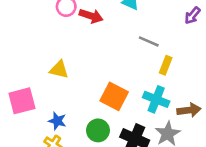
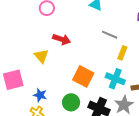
red arrow: (91, 16) -> (62, 39), moved
yellow triangle: (59, 70) -> (41, 56), turned 35

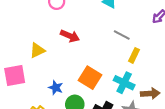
yellow triangle: (41, 56) -> (37, 50), moved, turned 42
blue star: (40, 95) -> (56, 88), moved

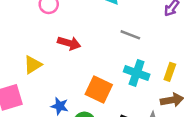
yellow rectangle: (134, 55) -> (170, 72), moved
cyan cross: (124, 83) -> (137, 73), moved

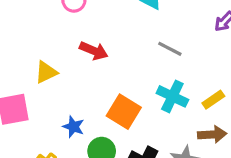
yellow rectangle: (170, 72) -> (213, 100), turned 30

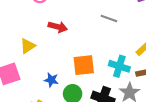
cyan cross: (172, 96) -> (119, 66), moved
orange square: (124, 112) -> (84, 65), turned -30

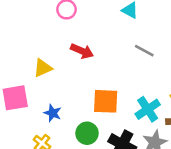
cyan cross: (119, 66) -> (148, 109), turned 30
blue star: (51, 80) -> (53, 113), moved

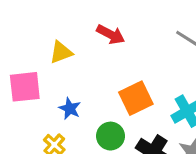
orange square: (106, 101) -> (136, 98), turned -32

